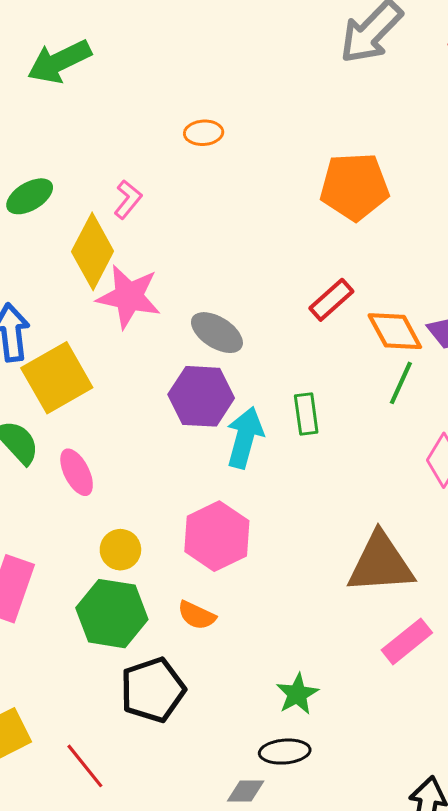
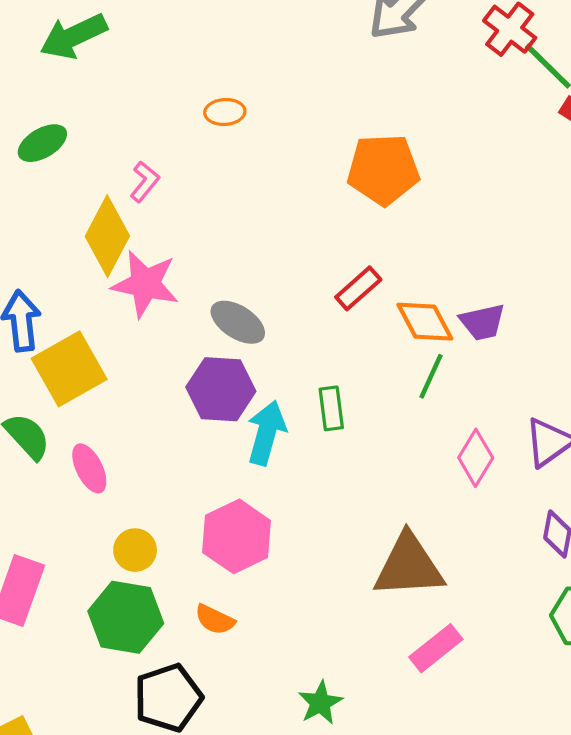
green ellipse: (30, 196) -> (42, 143), moved

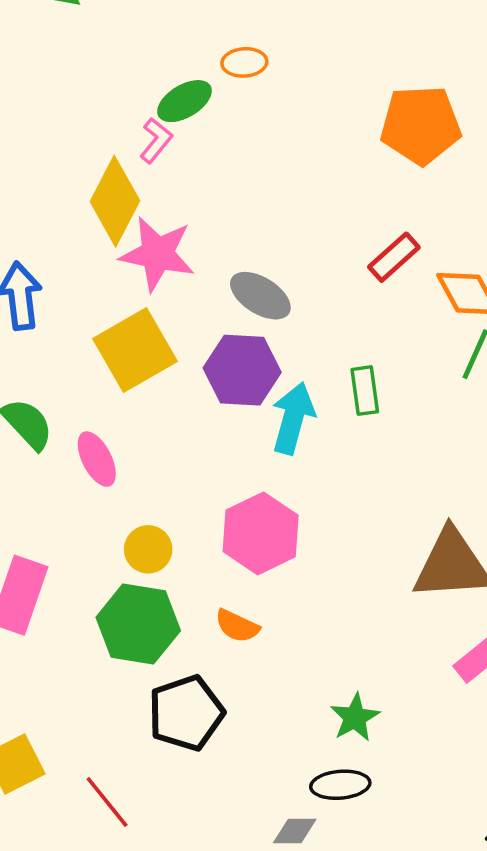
green ellipse: (42, 143) -> (184, 101), moved
yellow square: (69, 369) -> (135, 350), moved

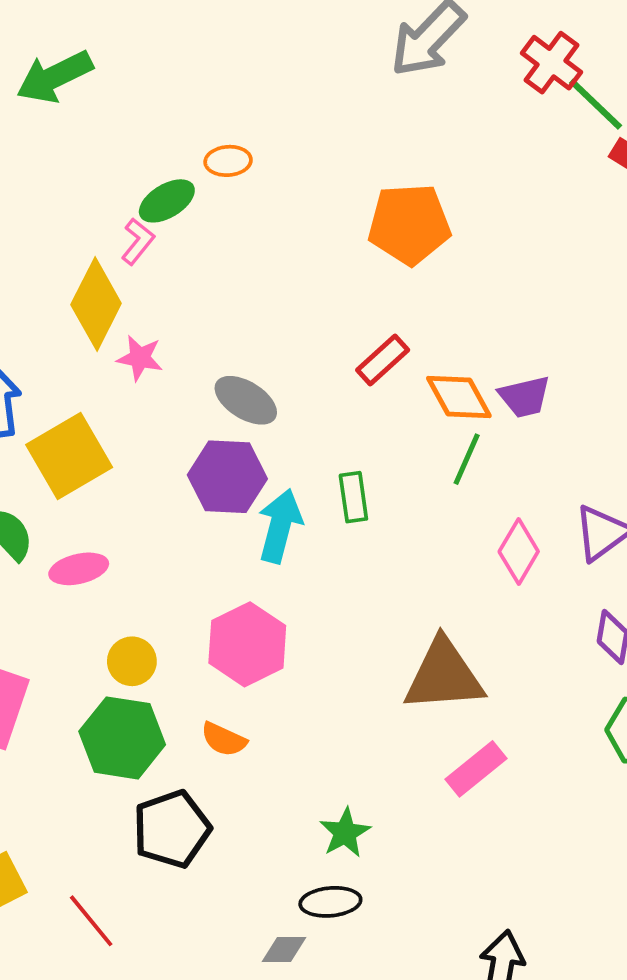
pink star: (157, 254) -> (140, 358), size x0.6
yellow square: (135, 350) -> (69, 456), moved
pink ellipse: (97, 459) -> (79, 569), turned -76

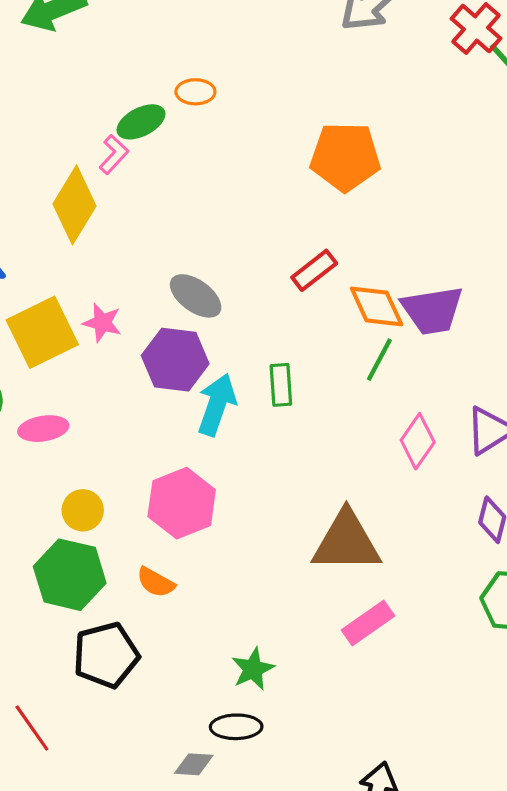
pink star: (140, 358) -> (102, 323), moved
purple trapezoid: (525, 397) -> (432, 310), size x1.4

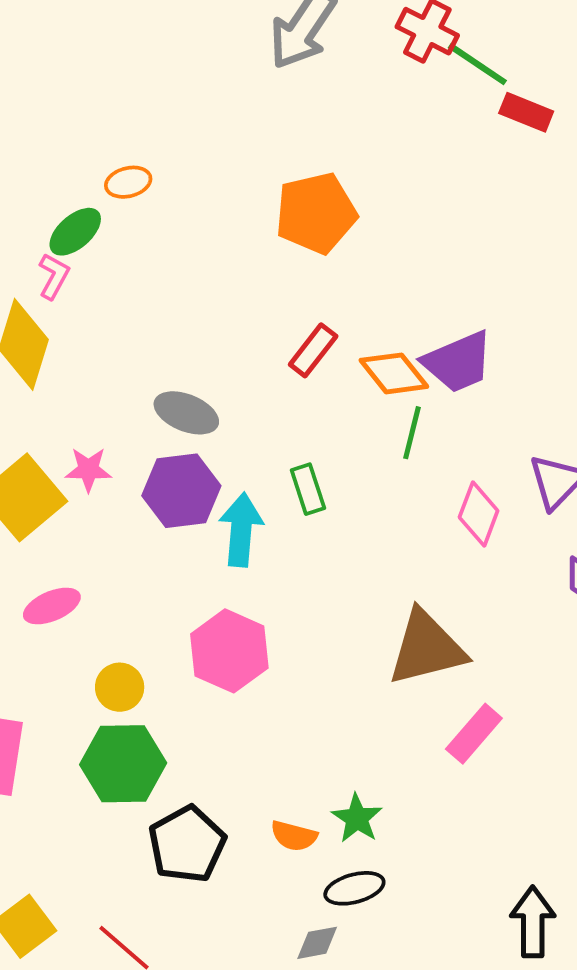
orange semicircle: (156, 582) -> (294, 836), moved

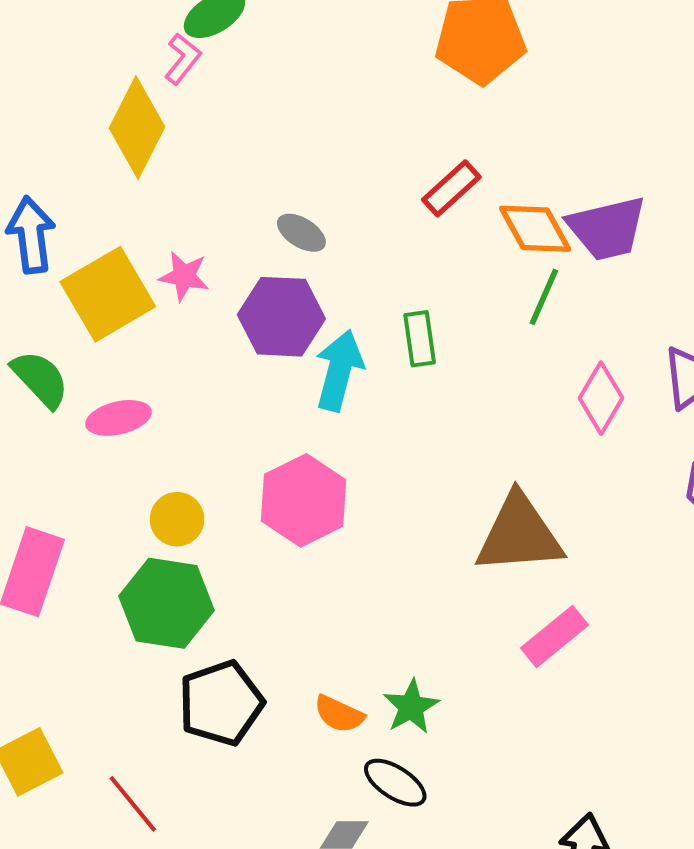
gray ellipse: (186, 413) -> (301, 233), size x0.7
black ellipse: (354, 888) -> (395, 783), turned 38

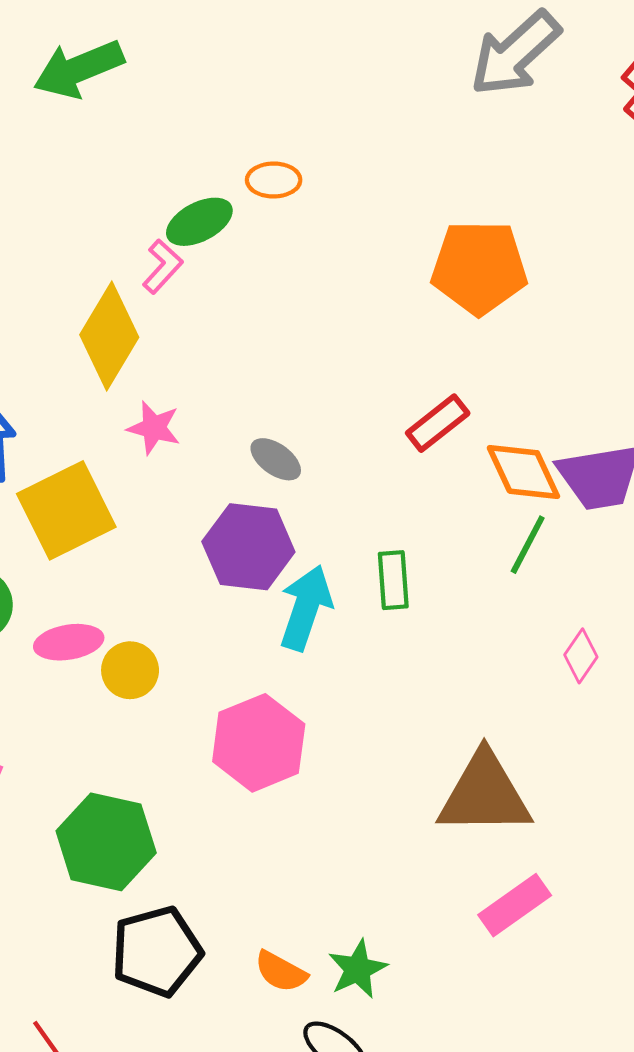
pink star: (184, 276) -> (154, 428), moved
pink diamond: (601, 398) -> (581, 656), size x0.7
yellow circle: (177, 519) -> (130, 670), moved

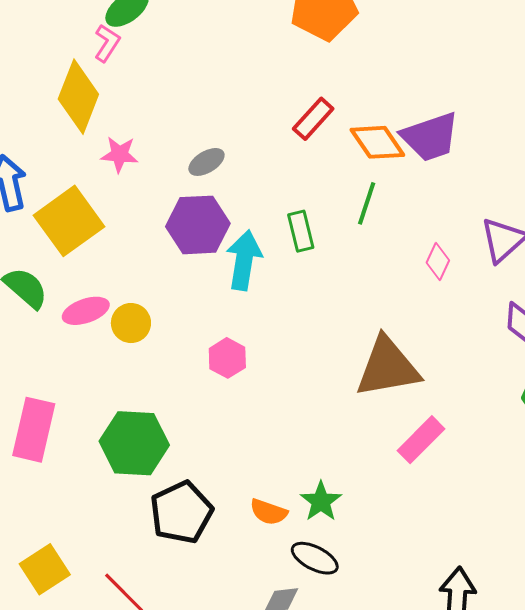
gray ellipse: (276, 459) -> (206, 162), turned -57
green line: (528, 545) -> (367, 203), moved
pink hexagon: (259, 743) -> (227, 358), size x0.6

